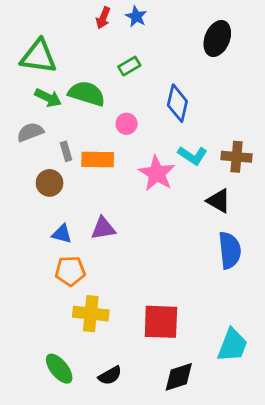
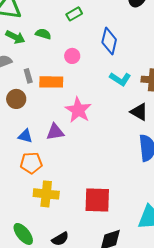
green semicircle: (87, 94) -> (43, 34), size x0.6
pink star: (157, 173) -> (78, 110), moved

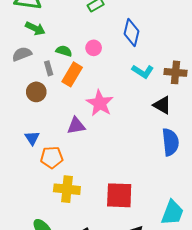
green semicircle: (43, 34) -> (64, 51), moved
orange rectangle: (51, 82) -> (72, 74), turned -60
blue triangle: (25, 136) -> (32, 138), moved, turned 42

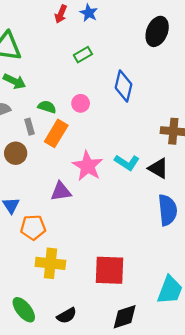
cyan L-shape: (143, 71) -> (127, 162), moved

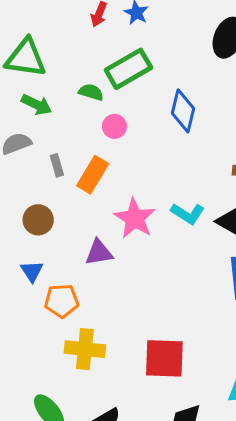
green rectangle: (83, 55) -> (128, 69), size x1.8
pink circle: (81, 103) -> (114, 126), moved
green semicircle: (47, 107) -> (91, 92), moved
brown circle: (16, 153) -> (38, 220), moved

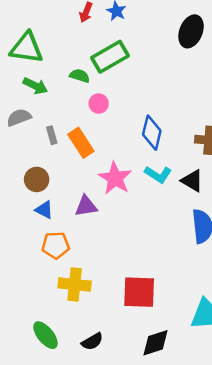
blue diamond: (183, 111) -> (152, 133), moved
orange rectangle: (93, 175) -> (81, 143), turned -64
blue triangle: (32, 271) -> (44, 210), moved, turned -30

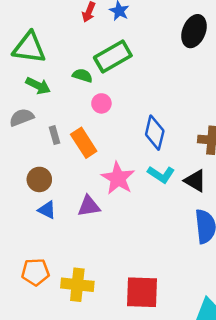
orange pentagon: (56, 245) -> (36, 272), moved

